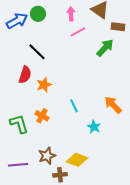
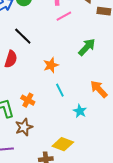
green arrow: (105, 48) -> (87, 47), moved
orange star: (44, 85) -> (51, 65), moved
brown star: (47, 156) -> (24, 127), moved

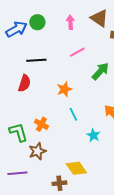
pink line: (64, 16) -> (77, 52), moved
black line: (23, 36) -> (36, 60), turned -48
yellow diamond: (63, 144) -> (76, 168), turned 35

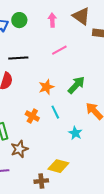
green arrow: (100, 71) -> (76, 85), moved
orange cross: (41, 124) -> (32, 116), moved
yellow diamond: (76, 168) -> (58, 166), turned -40

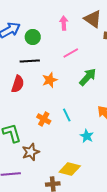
green circle: (19, 20) -> (33, 37), moved
green arrow: (76, 85) -> (88, 77), moved
orange star: (46, 87) -> (50, 80), moved

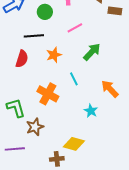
green circle: (33, 37) -> (45, 12), moved
cyan line: (67, 115) -> (74, 79), moved
orange cross: (44, 119) -> (48, 94), size x1.5

